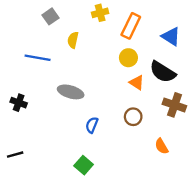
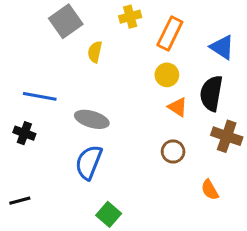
gray square: (51, 16) -> (66, 21), size x1.5
blue line: (38, 58) -> (40, 96), moved
black semicircle: (163, 72) -> (211, 93), turned 68
blue semicircle: (92, 125) -> (89, 162), moved, size x1.6

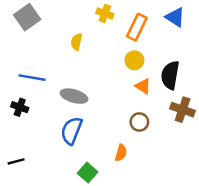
yellow cross: (130, 17) -> (105, 13), turned 35
gray square: (66, 21) -> (27, 17), moved
blue triangle: (222, 47) -> (175, 17), moved
orange semicircle: (210, 190) -> (121, 153), moved, turned -133

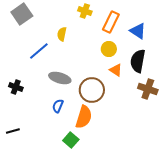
blue triangle: (175, 17) -> (138, 31), moved
blue line: (32, 78) -> (39, 51), moved, turned -50
brown circle: (139, 122) -> (92, 90), moved, size x1.6
blue semicircle: (72, 131) -> (58, 106), size x0.6
orange semicircle: (121, 153) -> (84, 117), moved, size x1.6

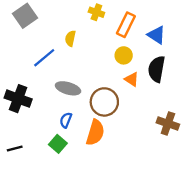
black cross: (16, 87) -> (18, 99), size x1.6
brown cross: (148, 89) -> (168, 124), moved
green square: (71, 140) -> (58, 144), moved

